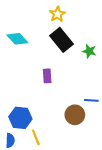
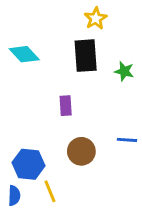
yellow star: (57, 14) -> (96, 18), moved
black rectangle: (62, 40) -> (86, 56), turned 35
brown circle: (75, 115) -> (81, 151), moved

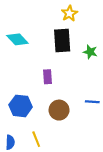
blue hexagon: (28, 164) -> (21, 106), moved

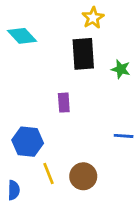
cyan diamond: (17, 39) -> (22, 36), moved
brown circle: (59, 110) -> (83, 176), moved
yellow line: (36, 139) -> (48, 174), moved

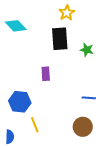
brown circle: (83, 176) -> (83, 127), moved

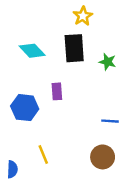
cyan diamond: (16, 26) -> (32, 51), moved
blue hexagon: (20, 102) -> (25, 108), moved

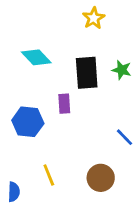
black rectangle: (74, 48) -> (87, 73), moved
blue line: (110, 121) -> (124, 137), turned 42
brown circle: (103, 157) -> (101, 178), moved

